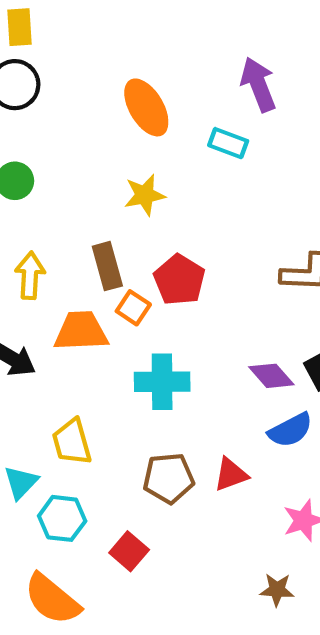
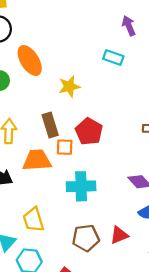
purple arrow: (258, 85) -> (129, 26), size x0.7
orange ellipse: (146, 107) -> (30, 61), moved
orange square: (133, 308) -> (65, 147), turned -30

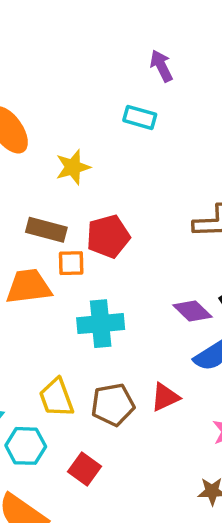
brown rectangle: (50, 125) -> (46, 230), turned -55
red pentagon: (89, 131) -> (108, 236), turned 30
yellow trapezoid: (33, 220) -> (56, 398), moved

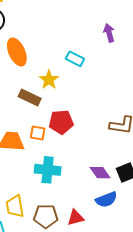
cyan rectangle: (140, 117) -> (75, 59), moved
yellow star: (73, 167) -> (49, 80), turned -30
brown rectangle: (46, 230) -> (30, 98), moved

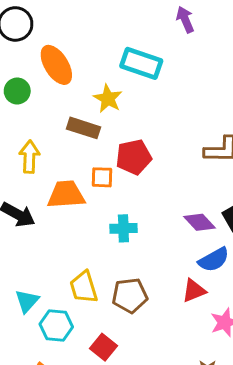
cyan rectangle: (75, 59) -> (141, 63), size x1.5
cyan cross: (48, 170) -> (123, 228), size x0.7
red triangle: (76, 218) -> (194, 291), moved

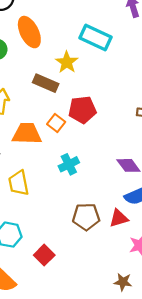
orange square: (102, 177) -> (56, 123), turned 30
cyan cross: (123, 228) -> (69, 164), turned -30
yellow trapezoid: (84, 287) -> (19, 183), moved
brown pentagon: (130, 295) -> (86, 217), moved

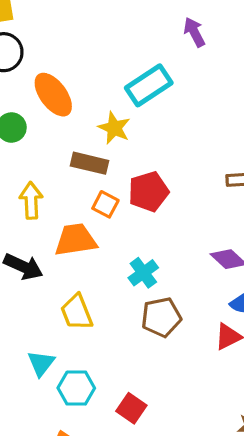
cyan rectangle: (95, 37) -> (149, 85), turned -48
orange square: (56, 123) -> (105, 204), moved
brown pentagon: (86, 217) -> (161, 317), moved

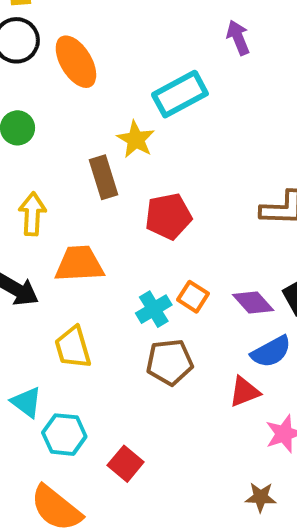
orange ellipse: (53, 95) -> (76, 62), moved
brown rectangle: (89, 163) -> (103, 177), turned 54
orange square: (105, 204) -> (193, 297), moved
cyan triangle: (41, 363) -> (26, 402), turned -36

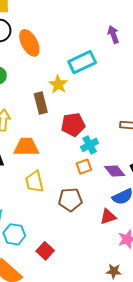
orange square: (193, 297) -> (84, 167), turned 35
cyan cross: (154, 309) -> (90, 145), moved
yellow trapezoid: (73, 347) -> (35, 182), moved

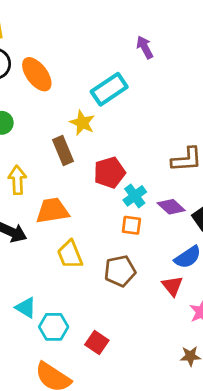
orange square: (84, 167) -> (131, 225), turned 35
purple diamond: (115, 171) -> (171, 207), moved
red triangle: (108, 217) -> (172, 286), turned -42

